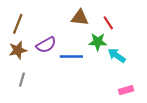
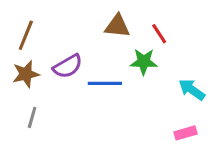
cyan arrow: (117, 55) -> (192, 90), moved

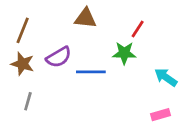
brown triangle: (117, 26) -> (85, 18), moved
red line: (159, 34) -> (138, 29), turned 66
brown star: (26, 74) -> (23, 64), turned 30

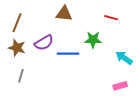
red line: (138, 29) -> (111, 18), moved, turned 72

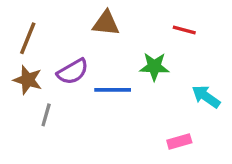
gray line: (21, 76) -> (46, 115), moved
pink rectangle: (120, 86) -> (179, 142), moved

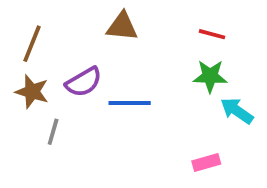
green star: (154, 67) -> (210, 76), moved

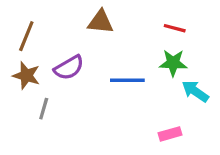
blue line: (130, 103) -> (127, 80), moved

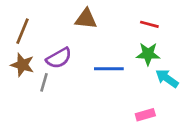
gray line: (44, 109) -> (44, 82), moved

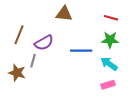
brown line: (22, 31) -> (19, 35), moved
brown star: (22, 65) -> (17, 73), moved
cyan arrow: (167, 78) -> (109, 64), moved

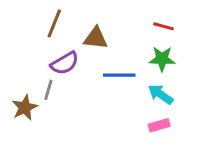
brown triangle: (64, 14) -> (96, 38), moved
brown line: (19, 35) -> (54, 23), moved
brown star: (17, 73) -> (25, 108), turned 30

